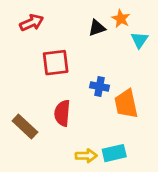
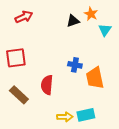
red square: (56, 63) -> (16, 58), moved

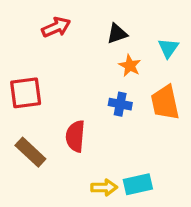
orange star: (91, 14) -> (130, 66), moved
red arrow: (24, 17) -> (56, 27), moved
orange trapezoid: (95, 78) -> (165, 103), moved

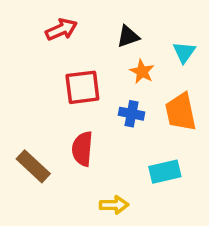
red square: (26, 93) -> (82, 87), moved
cyan rectangle: (138, 184) -> (165, 172), moved

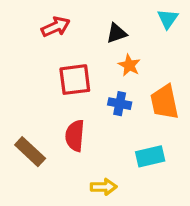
cyan triangle: (184, 52) -> (168, 19), moved

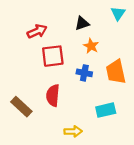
red arrow: (56, 27) -> (37, 31), moved

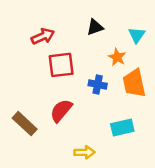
cyan triangle: (118, 13) -> (137, 35), moved
orange star: (91, 46) -> (117, 57), moved
red semicircle: (53, 95) -> (61, 111), turned 35

